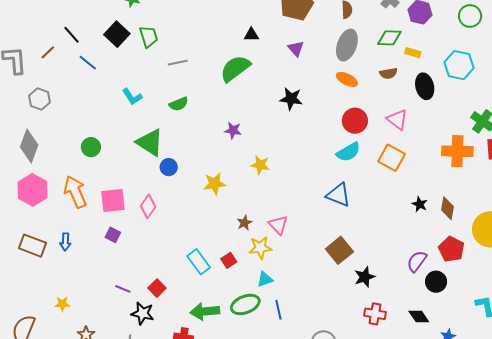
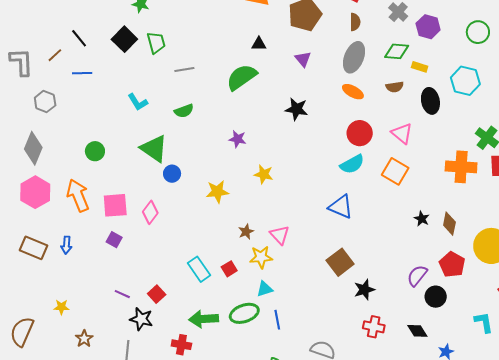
blue line: (88, 63) -> (82, 73), moved, turned -42

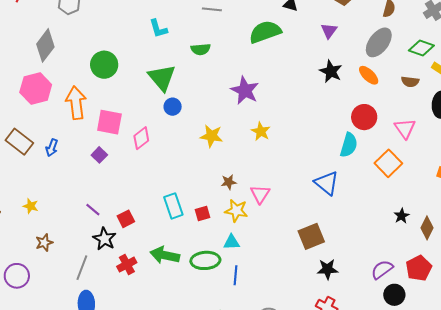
black star: (297, 109) -> (331, 71), moved
purple star: (238, 139) -> (245, 90), size x1.6
green circle: (95, 151) -> (104, 65), size x1.4
cyan semicircle: (352, 164) -> (349, 145), turned -60
red cross: (181, 345) -> (127, 264), moved, turned 36

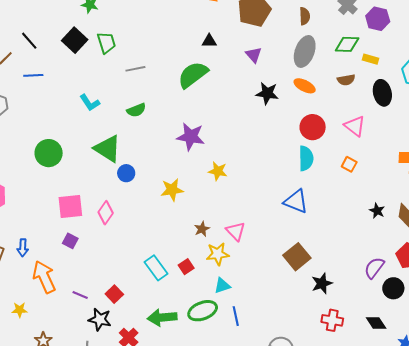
orange arrow: (76, 103) -> (44, 277), moved
orange square: (388, 163) -> (349, 164), size x0.6

